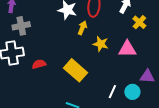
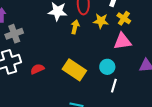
yellow cross: (139, 22) -> (124, 18), moved
yellow star: (101, 44) -> (101, 21), moved
cyan circle: (132, 92) -> (107, 67), moved

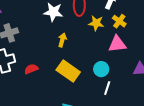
yellow arrow: (75, 27) -> (62, 40), moved

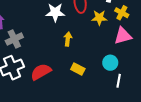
red semicircle: (31, 69) -> (41, 72), size x1.5
yellow rectangle: (68, 71) -> (78, 69), size x0.6

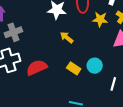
yellow arrow: (68, 39) -> (67, 37), turned -64
cyan circle: (110, 63) -> (95, 66), moved

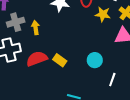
yellow arrow: (67, 37) -> (36, 28), moved, turned 40
yellow rectangle: (74, 68) -> (60, 60), moved

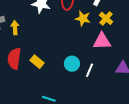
red semicircle: (37, 59) -> (14, 59), turned -65
white line: (112, 80) -> (89, 70), moved

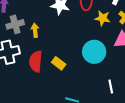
cyan circle: (72, 64) -> (94, 52), moved, size x1.5
white line: (89, 70) -> (111, 87), moved, turned -32

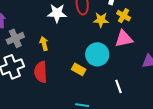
yellow arrow: (35, 30) -> (44, 44), moved
yellow rectangle: (59, 63) -> (79, 69), moved

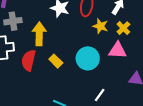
yellow arrow: (44, 44) -> (39, 34), size x1.6
yellow rectangle: (79, 69) -> (56, 61), moved
white line: (118, 86) -> (100, 95), turned 40

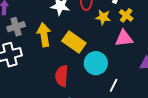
cyan circle: (88, 58) -> (96, 63), moved
red semicircle: (29, 60) -> (62, 76), moved
yellow rectangle: (56, 61) -> (74, 42), moved, size x1.6

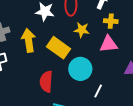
yellow cross: (126, 15) -> (111, 21), turned -32
yellow star: (103, 17) -> (82, 30), moved

